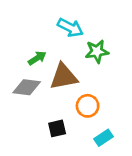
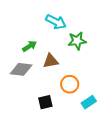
brown triangle: (64, 77) -> (51, 61), size x0.7
cyan rectangle: (103, 138) -> (89, 102), moved

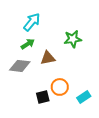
cyan arrow: (56, 22) -> (32, 22), moved, turned -78
orange circle: (70, 84) -> (60, 87), moved

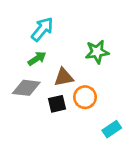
orange circle: (60, 87) -> (85, 97), moved
black square: (43, 97) -> (57, 104), moved

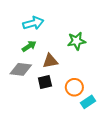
cyan arrow: (42, 29) -> (33, 23), turned 36
orange circle: (85, 97) -> (74, 87), moved

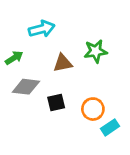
green arrow: (29, 46) -> (14, 58), moved
brown triangle: (50, 61) -> (63, 63), moved

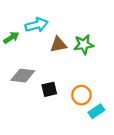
green arrow: (14, 58) -> (11, 38), moved
brown triangle: (63, 63) -> (58, 44), moved

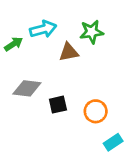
green star: (84, 44) -> (92, 32), moved
cyan rectangle: (96, 111) -> (113, 142), moved

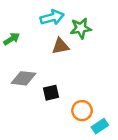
cyan arrow: (43, 29) -> (52, 17), moved
orange circle: (96, 111) -> (82, 111), moved

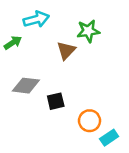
cyan arrow: (52, 17) -> (36, 19), moved
brown triangle: (60, 46) -> (66, 50), turned -36

